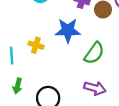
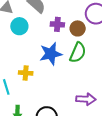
green semicircle: (94, 53) -> (78, 53), moved

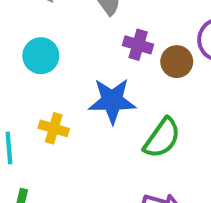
cyan circle: (19, 26) -> (41, 56), moved
green semicircle: (78, 53) -> (162, 138), moved

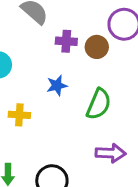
blue star: (112, 101) -> (57, 85), size x0.6

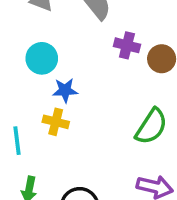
blue star: (57, 85) -> (65, 90), moved

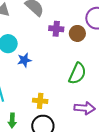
yellow cross: (56, 122) -> (40, 101), moved

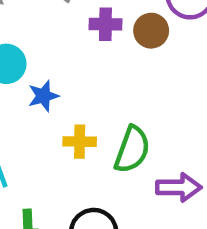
green semicircle: (77, 73) -> (132, 150), moved
yellow cross: (40, 101) -> (80, 142), moved

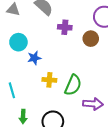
brown circle: (151, 31) -> (91, 39), moved

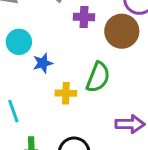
brown circle: (91, 39) -> (122, 31), size x1.5
green semicircle: (73, 85) -> (98, 77), moved

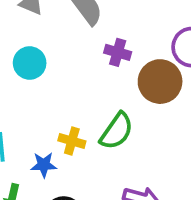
blue star: (43, 63) -> (44, 165), moved

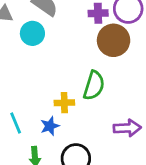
purple cross: (118, 52) -> (98, 13), moved
cyan circle: (30, 63) -> (32, 33), moved

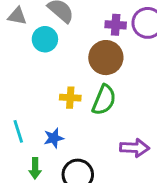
brown circle: (114, 40) -> (106, 58), moved
yellow cross: (64, 103) -> (70, 98), moved

